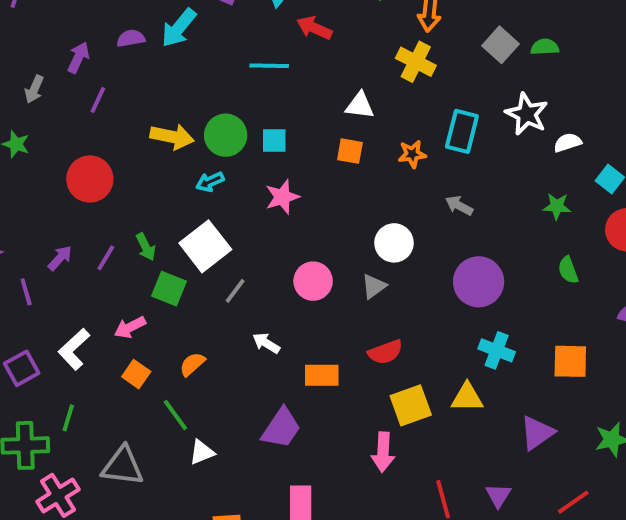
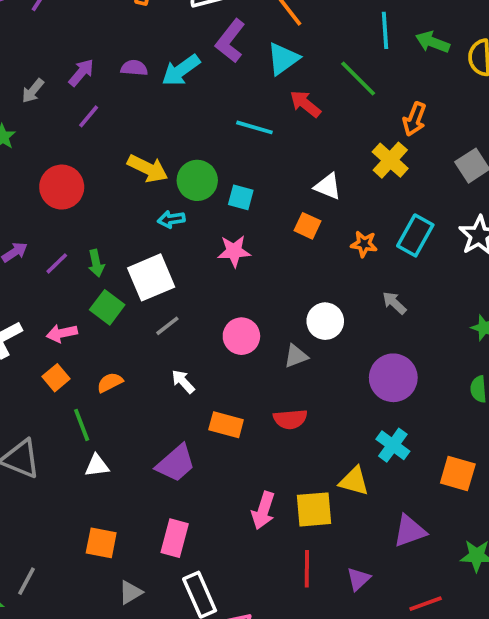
yellow square: (411, 405) -> (314, 509), moved

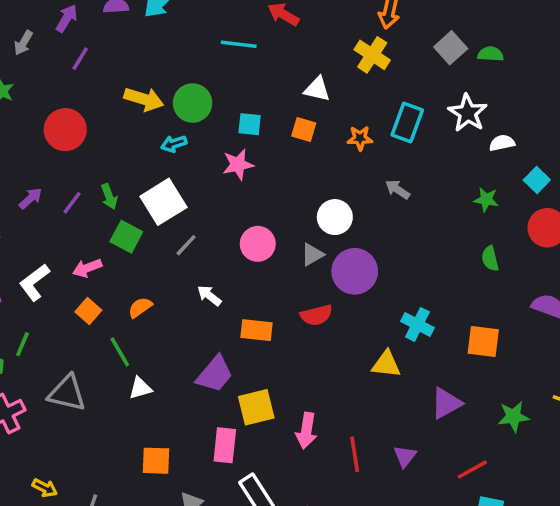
cyan square: (241, 197) -> (250, 124), moved
purple circle: (393, 378) -> (355, 271), moved
yellow square: (314, 509) -> (256, 407), moved
pink arrow: (263, 510) -> (306, 431), moved

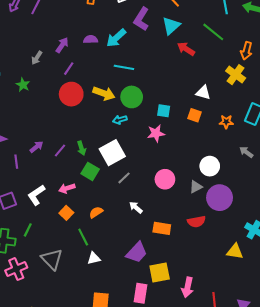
cyan line: (239, 44) -> (124, 67), moved
red circle: (65, 130) -> (71, 94), moved
gray triangle: (67, 393) -> (52, 259), turned 30

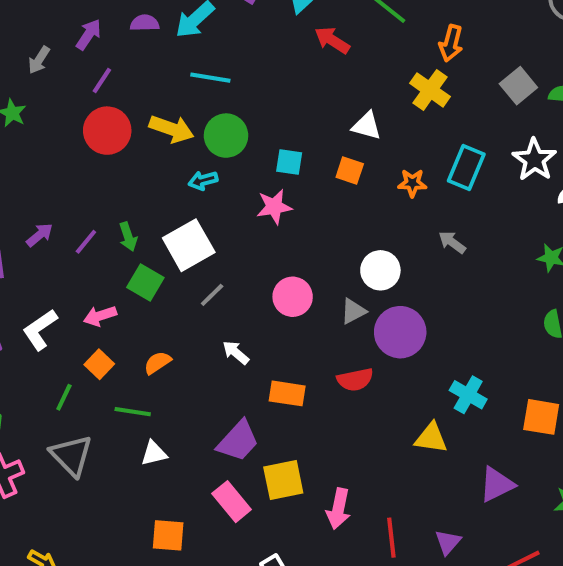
green line: (28, 230) -> (64, 397), moved
green line: (83, 237) -> (133, 412), turned -54
pink rectangle: (141, 293) -> (232, 502), moved, turned -48

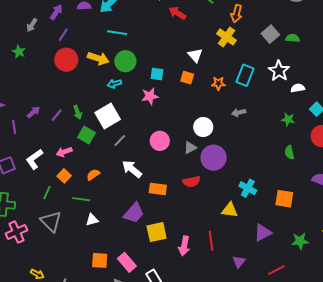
white triangle: (367, 126) -> (195, 55), turned 35
gray arrow: (452, 242) -> (239, 113), turned -48
white arrow: (236, 353) -> (132, 169), size x1.5
pink rectangle: (232, 502) -> (127, 262), moved
red line: (391, 538) -> (211, 241), moved

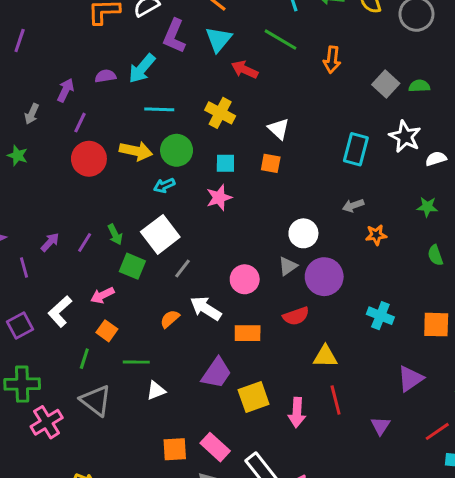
yellow cross: (226, 37) -> (220, 113), moved
orange star: (218, 83) -> (376, 235), moved
pink circle: (160, 141) -> (245, 279), moved
orange semicircle: (93, 175) -> (170, 319), moved
yellow triangle: (230, 210) -> (325, 356), moved

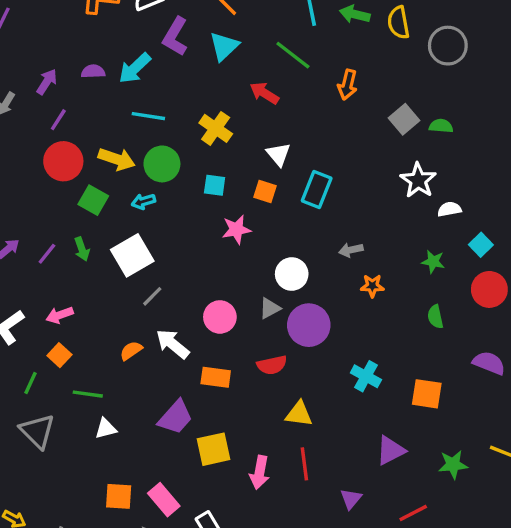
red arrow: (245, 70) -> (264, 93), moved
cyan rectangle: (356, 149) -> (317, 189), moved
pink star: (219, 198) -> (236, 229), moved
green square: (132, 266) -> (93, 200), moved

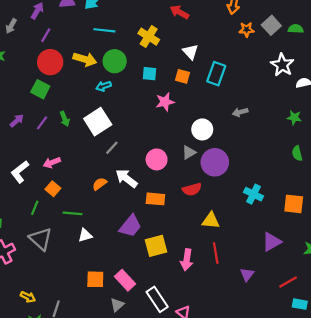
green square: (93, 200) -> (40, 89), moved
orange star: (372, 286) -> (247, 30), moved

